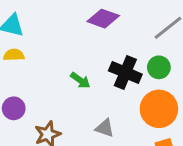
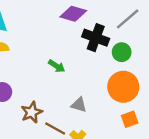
black cross: (125, 72) -> (96, 38), moved

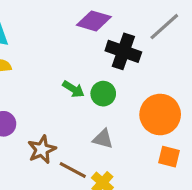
green circle: (122, 52) -> (103, 94), moved
orange square: (130, 119) -> (169, 157), turned 35

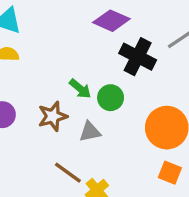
gray triangle: (103, 139) -> (90, 132), moved, turned -35
brown star: (42, 149) -> (53, 116), moved

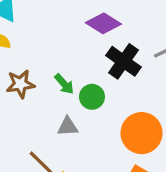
brown star: (53, 116) -> (20, 84), moved

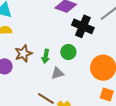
green arrow: (64, 84) -> (46, 56), moved, turned 64

